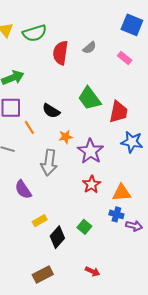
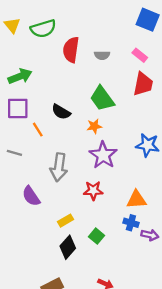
gray semicircle: (89, 48) -> (102, 55), moved, turned 40
red trapezoid: (118, 112) -> (143, 84), moved
orange star: (66, 137) -> (94, 126), moved
red star: (92, 184) -> (93, 191), moved, turned 30
yellow rectangle: (40, 221) -> (65, 221), moved

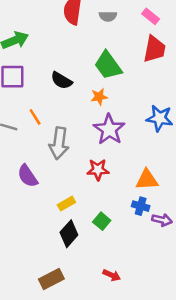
orange line: (38, 130) -> (35, 117), moved

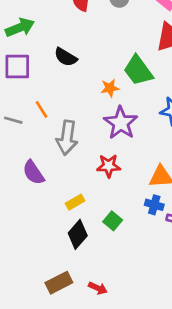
green trapezoid: (108, 65) -> (138, 71), moved
black semicircle: (61, 80) -> (66, 57), moved
red arrow: (112, 275) -> (98, 288), moved

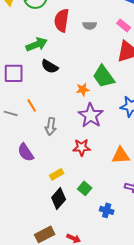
green arrow: (20, 28) -> (37, 44), moved
gray arrow: (67, 138) -> (51, 126), size x0.7
blue cross: (154, 205) -> (107, 210), moved

